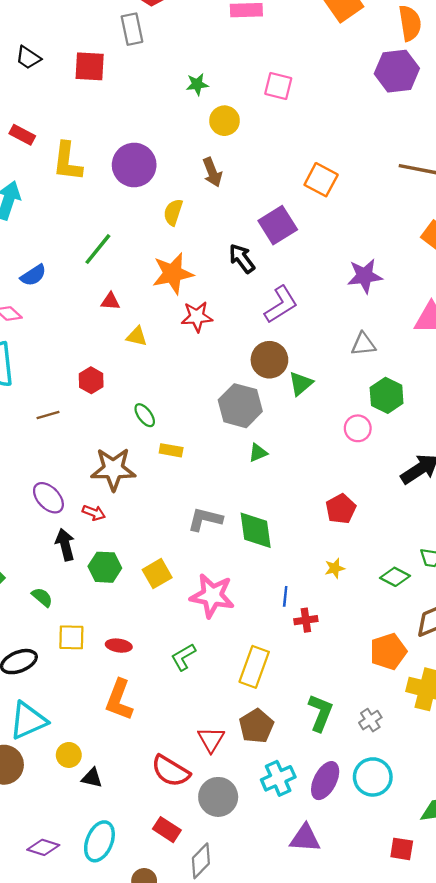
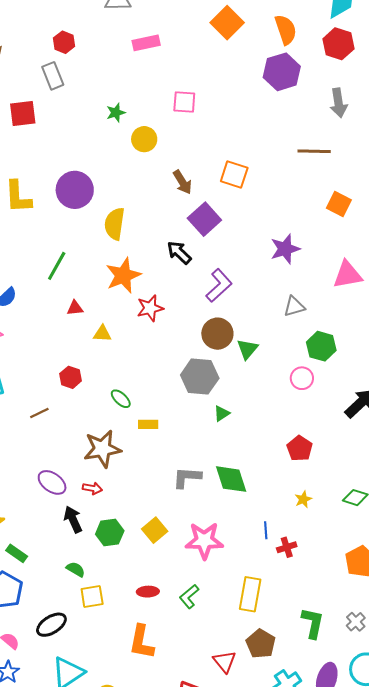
brown arrow: (212, 172) -> (182, 182), moved
yellow semicircle: (173, 212) -> (115, 224), size x1.4
green semicircle: (42, 597) -> (76, 569), moved
red ellipse: (119, 646) -> (148, 592), moved

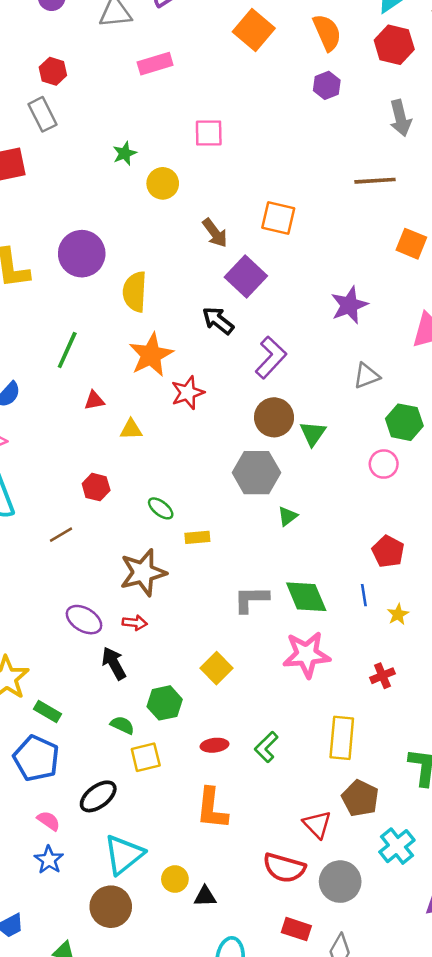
purple hexagon: (282, 72) -> (327, 85), size x0.6
blue line: (266, 530) -> (364, 595), moved
green hexagon: (110, 532) -> (165, 703), moved
pink star: (204, 541) -> (307, 655), moved

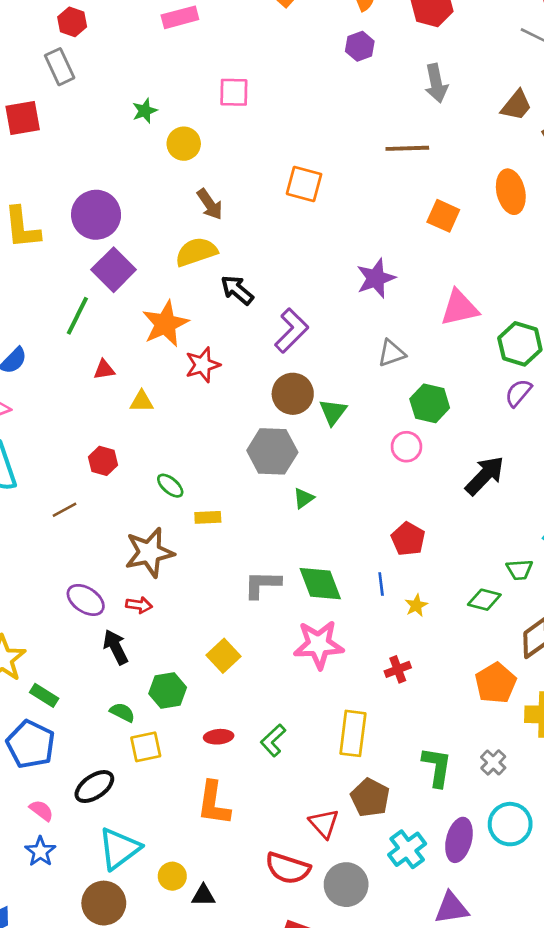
brown arrow: (215, 233) -> (210, 204), moved
purple square: (246, 276) -> (114, 270), moved
yellow semicircle: (135, 292) -> (196, 252), moved, turned 66

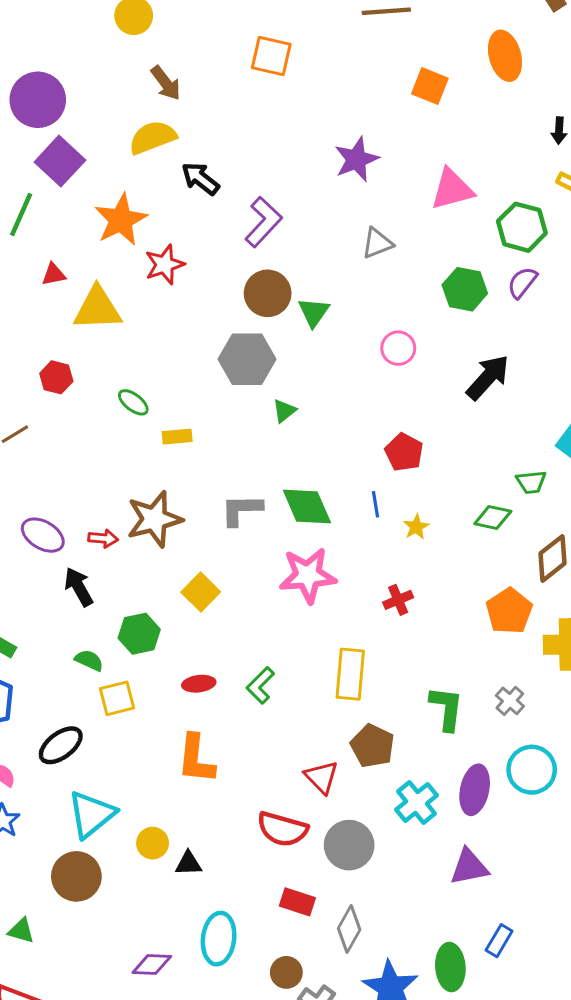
yellow triangle: (142, 401) -> (97, 309), size x1.8
green hexagon: (430, 403) -> (465, 289), moved
brown star: (149, 552) -> (154, 519), moved

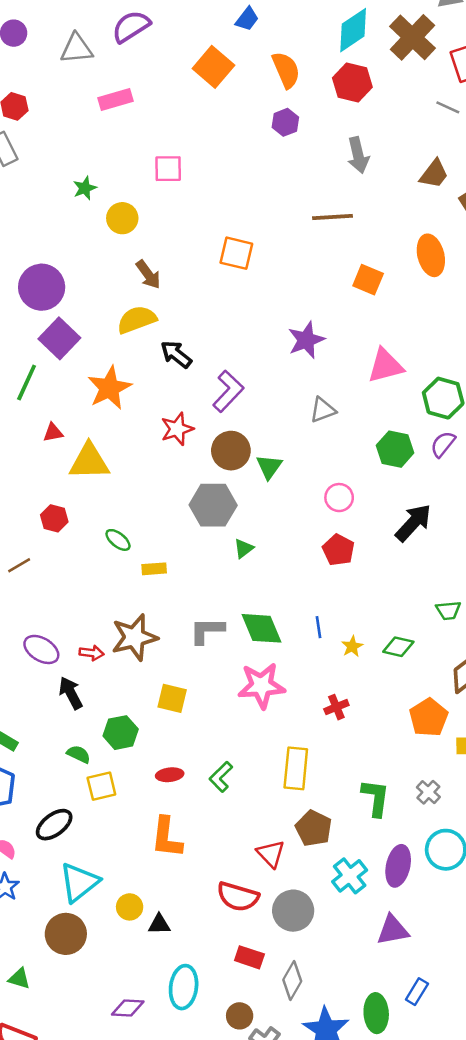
red star: (165, 265) -> (177, 429), moved
red pentagon: (404, 452) -> (338, 550), moved
green diamond: (493, 517) -> (398, 647), moved
yellow square: (201, 592) -> (172, 698), turned -32

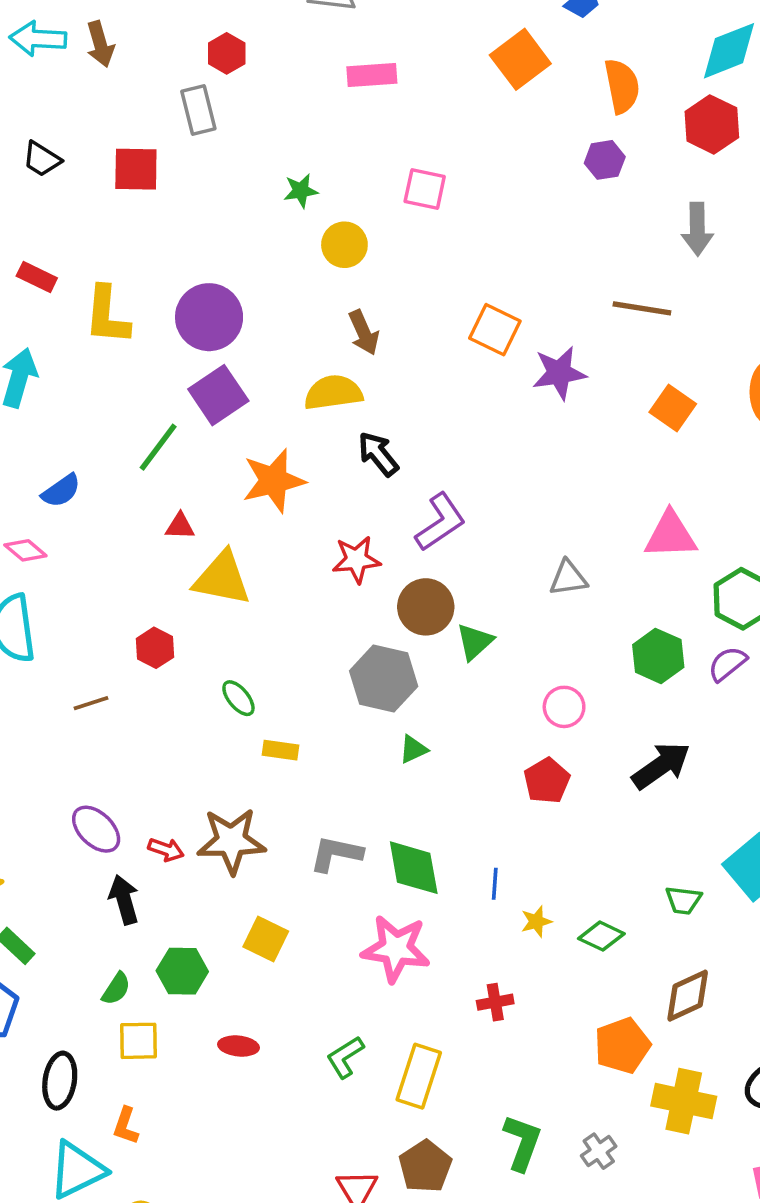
purple star: (306, 340) -> (559, 373), moved
green semicircle: (79, 754) -> (116, 989), turned 85
green L-shape: (221, 777) -> (345, 1057), moved
black ellipse: (54, 825) -> (60, 1081), turned -57
orange L-shape: (167, 837) -> (126, 1126), moved, size x0.6

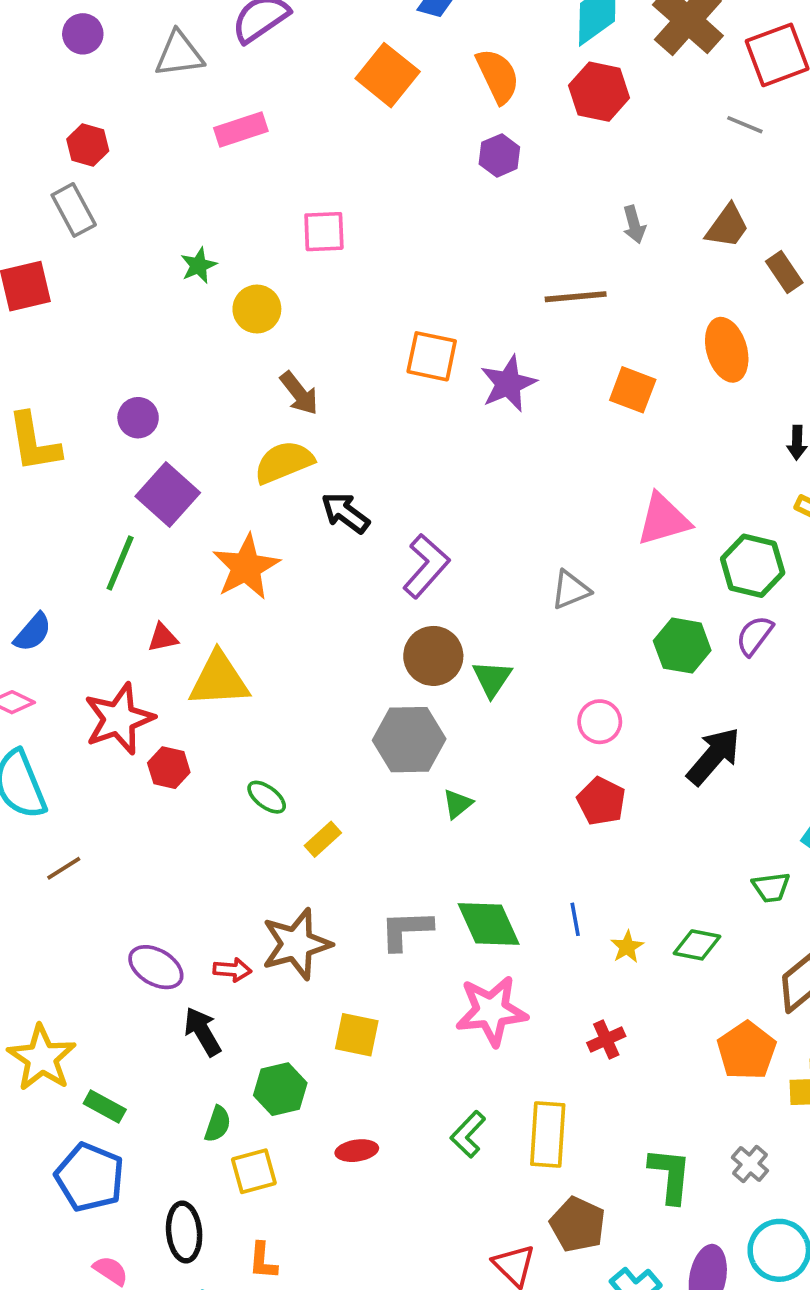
gray arrow: (697, 229) -> (634, 224), moved, size x0.7
purple circle: (209, 317) -> (138, 418), size x0.6
red star: (356, 560) -> (119, 719), moved, size x1.4
brown line: (91, 703) -> (64, 868), moved
yellow rectangle: (281, 750) -> (323, 839), turned -36

